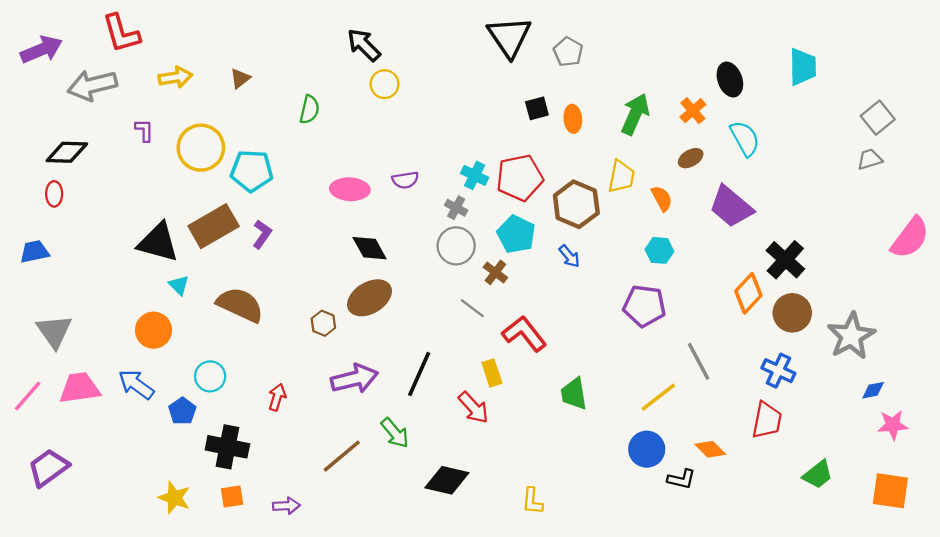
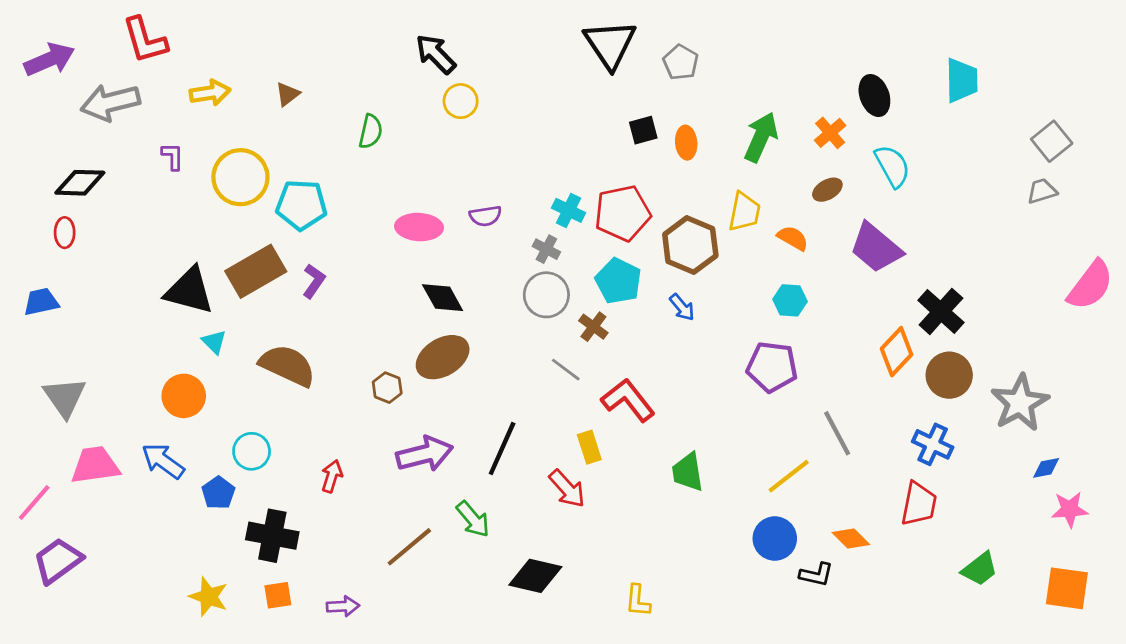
orange semicircle: (662, 198) -> (793, 238), turned -32
pink line: (28, 396) -> (34, 502), moved

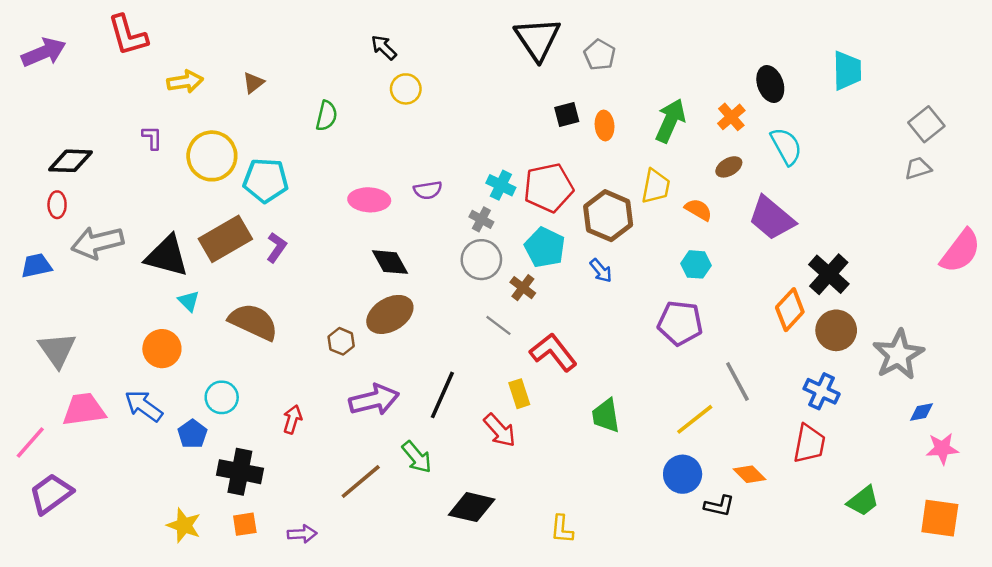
black arrow: (436, 54) -> (384, 47), size x0.7
gray arrow: (110, 102) -> (97, 243), moved

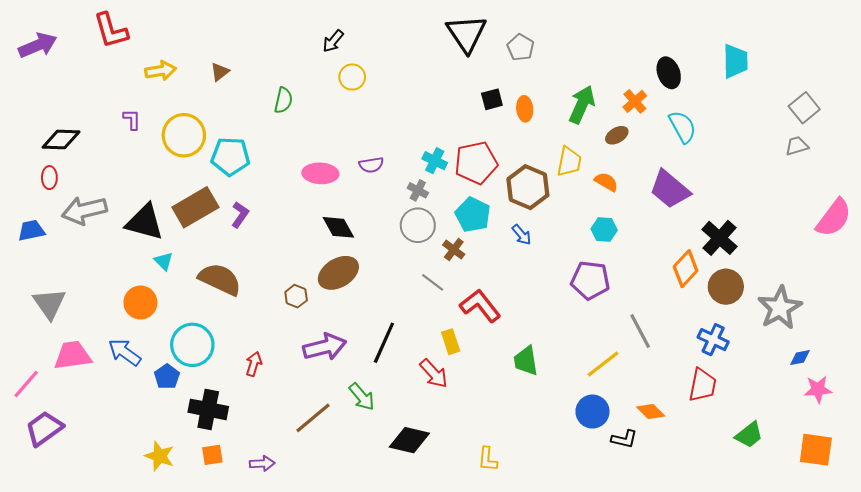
black arrow: (384, 47) -> (333, 41), turned -95
brown ellipse: (729, 167) -> (617, 135), moved
cyan circle: (222, 397) -> (192, 345), size x1.5

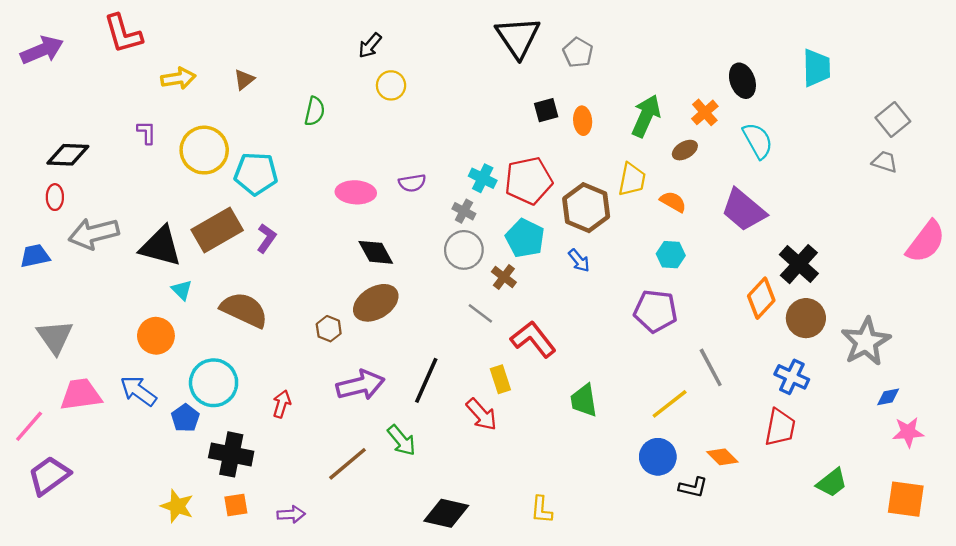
gray trapezoid: (797, 146) -> (885, 162), turned 35
black diamond: (409, 440) -> (446, 513), moved

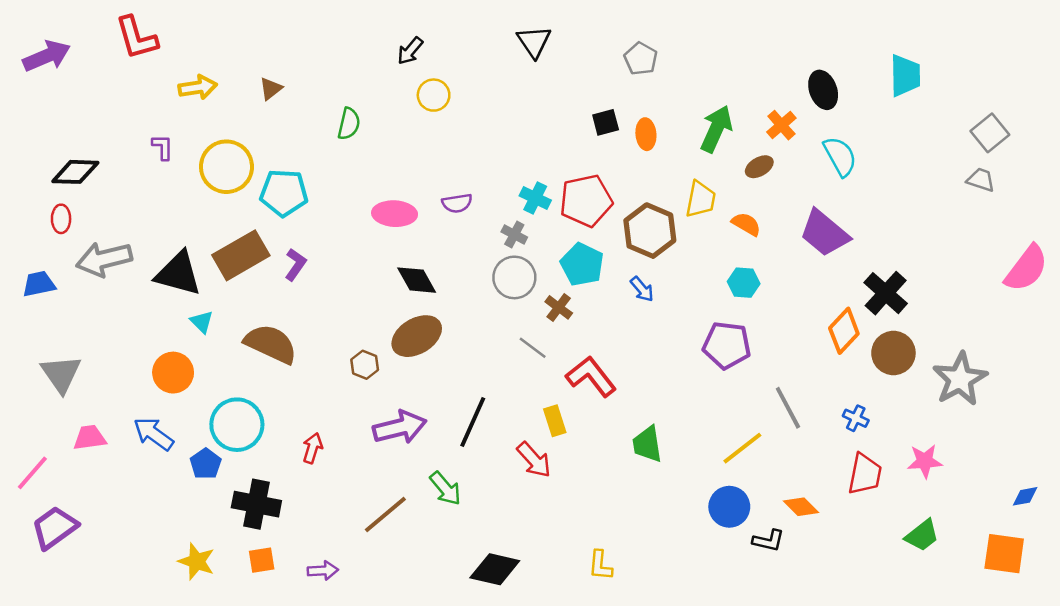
black triangle: (518, 37) -> (534, 42), moved, size x0.7
blue cross: (792, 377) -> (856, 418), moved, size x0.7
pink trapezoid: (81, 395) -> (90, 438), size x0.7
blue diamond: (888, 397) -> (1025, 496), moved
pink star: (908, 432) -> (925, 461), moved

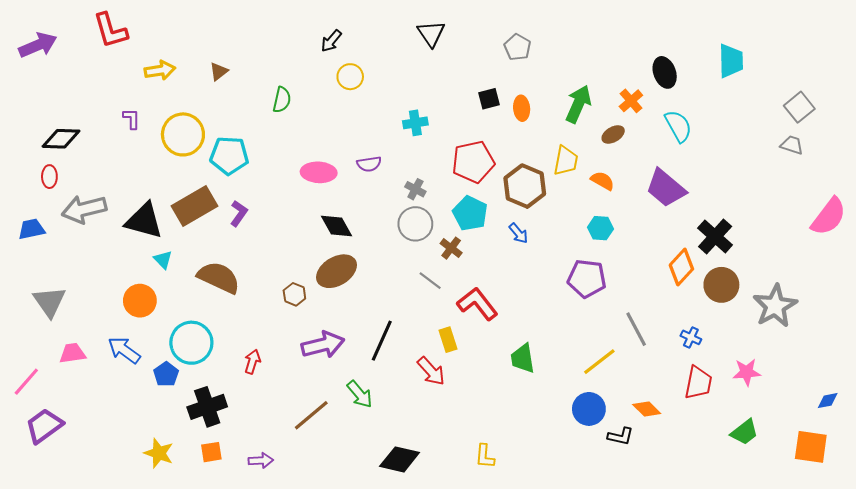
cyan cross: (535, 198) -> (415, 123), moved, turned -35
black cross: (256, 504) -> (207, 407), turned -30

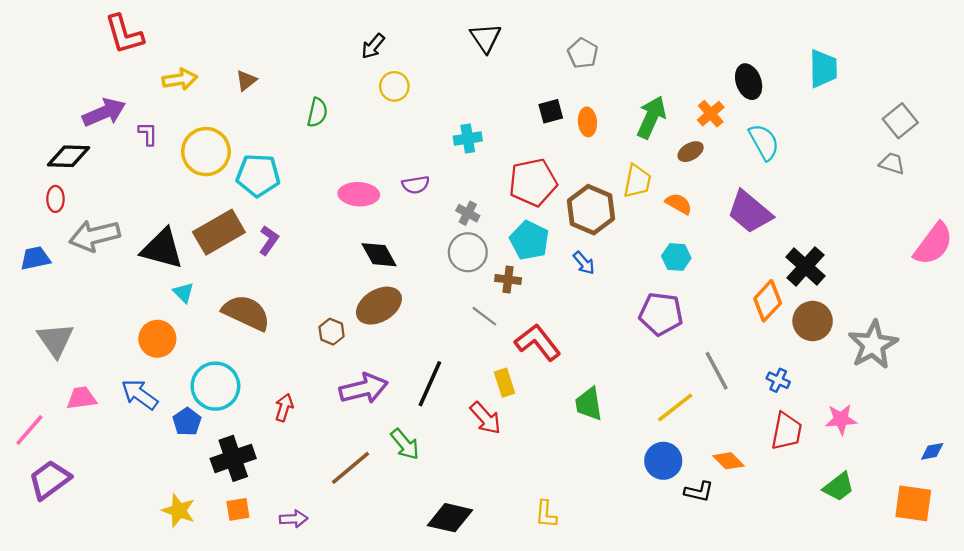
purple arrow: (38, 45) -> (104, 112), moved
brown cross: (451, 248) -> (508, 280), turned -30

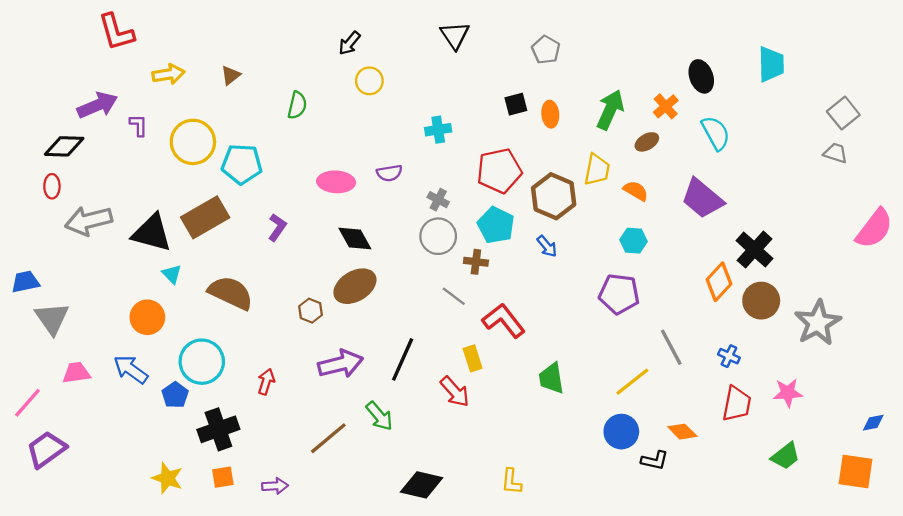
purple L-shape: (269, 240) -> (277, 227), moved
blue trapezoid: (35, 258) -> (25, 282), moved

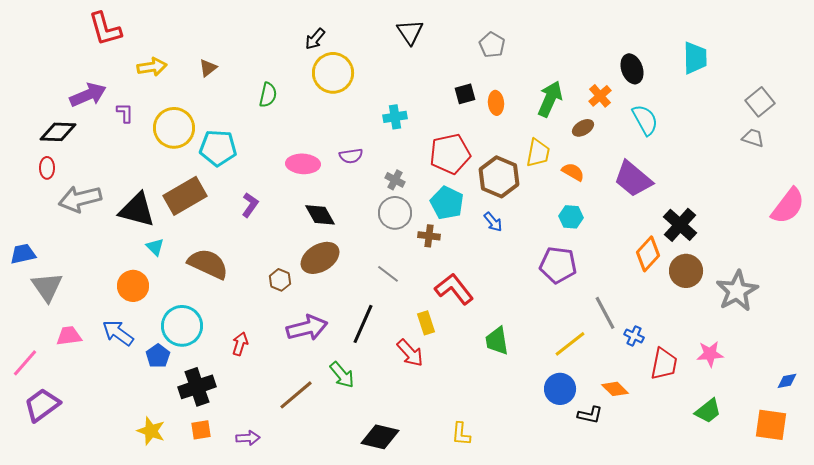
yellow circle: (369, 81) -> (333, 73), size x1.6
gray line: (454, 296) -> (388, 274), moved
blue cross: (729, 356) -> (634, 336), moved

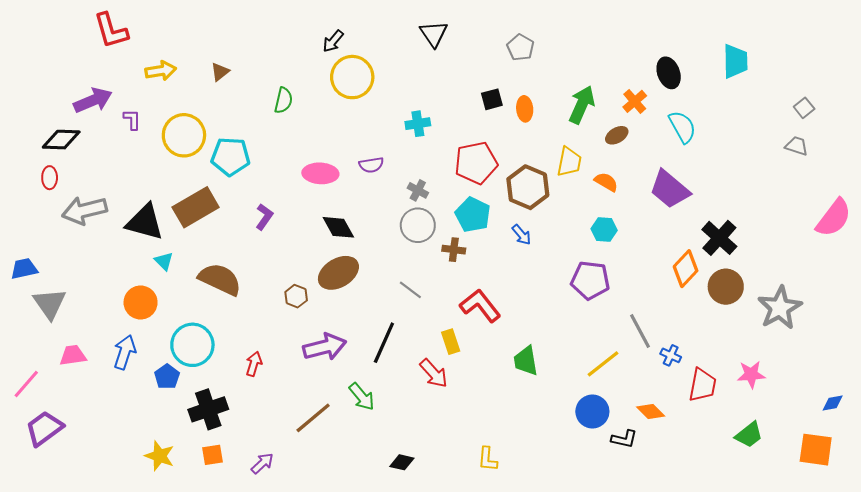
gray square: (760, 102) -> (804, 108), size x0.7
blue arrow: (118, 333) -> (125, 352), turned 72
black diamond: (380, 437) -> (402, 462), size x0.6
purple arrow: (248, 438) -> (262, 463), turned -40

